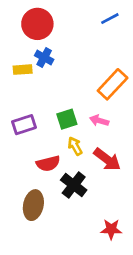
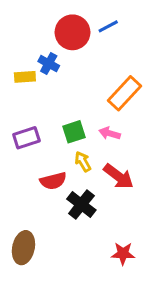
blue line: (110, 19) -> (108, 26), moved
red circle: (37, 24) -> (72, 32), moved
brown ellipse: (33, 205) -> (23, 248), moved

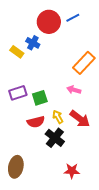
yellow rectangle: (25, 77) -> (17, 52), turned 40
green square: (74, 132) -> (40, 98), moved
yellow arrow: (83, 162) -> (58, 117), moved
red star: (123, 254) -> (72, 171), moved

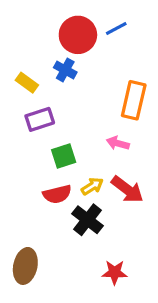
blue cross: (33, 43) -> (65, 70), moved
orange rectangle: (84, 63) -> (134, 100), turned -30
purple rectangle: (18, 93) -> (40, 119), moved
yellow arrow: (58, 117) -> (92, 186), turned 88

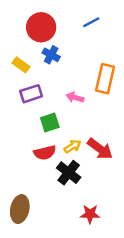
red circle: (78, 35) -> (41, 27), moved
pink arrow: (118, 143) -> (75, 97), moved

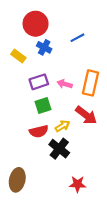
blue line: (91, 22) -> (78, 38), moved
orange rectangle: (105, 79) -> (90, 83), moved
purple rectangle: (31, 94) -> (39, 82), moved
red arrow: (100, 149) -> (86, 115), moved

